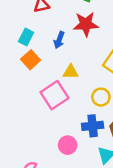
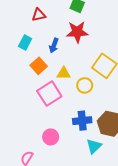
orange square: (31, 60) -> (39, 66), moved
yellow circle: (101, 97) -> (85, 85), moved
pink circle: (68, 145) -> (51, 137), moved

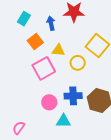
blue arrow: (54, 45) -> (51, 23), turned 144
pink circle: (51, 137) -> (49, 102), moved
cyan triangle: (94, 146) -> (64, 121), moved, turned 42

